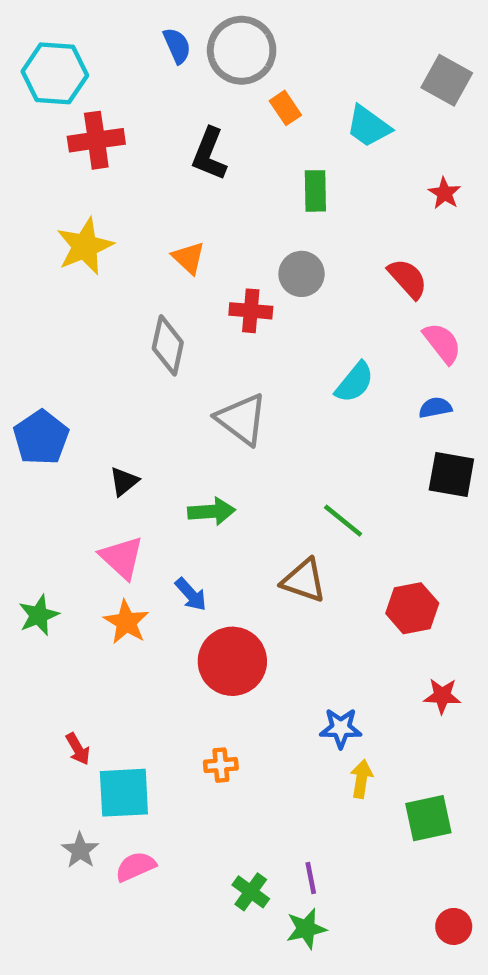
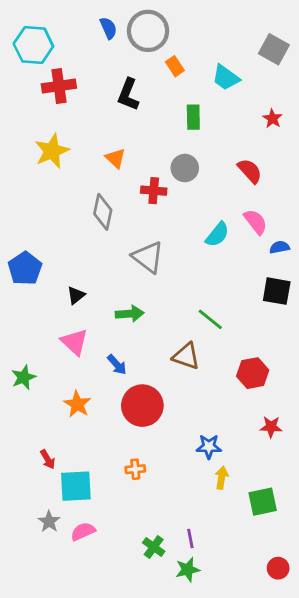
pink semicircle: (442, 343) -> (255, 222), moved
blue semicircle: (435, 408) -> (280, 247), moved
orange star: (126, 622) -> (77, 404), moved

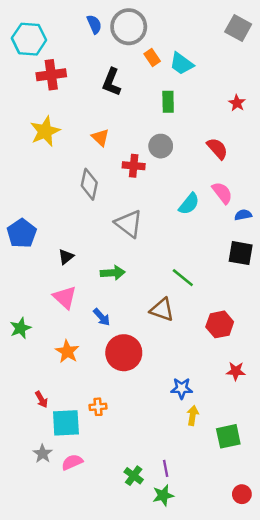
gray square: (274, 49) -> (238, 28), moved
cyan trapezoid: (226, 78) -> (182, 64), moved
orange cross: (135, 469) -> (98, 407), moved

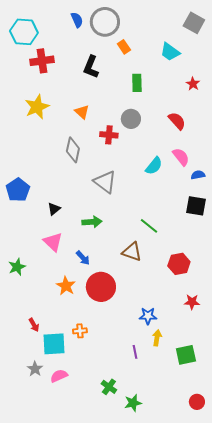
cyan trapezoid: (182, 64) -> (170, 52), moved
orange star: (67, 351) -> (66, 286), moved
purple line: (166, 468) -> (135, 352), moved

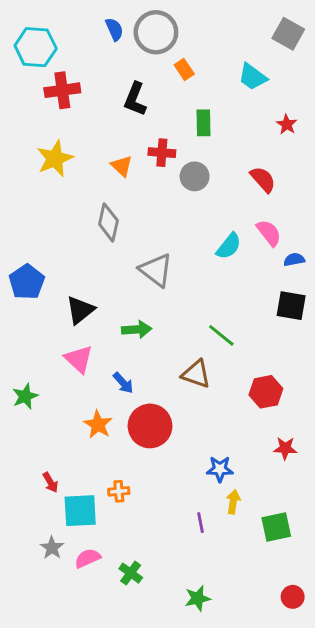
red cross: (109, 135) -> (162, 153), moved
black triangle: (54, 209) -> (80, 310), size x1.5
green cross: (109, 387) -> (131, 573), moved

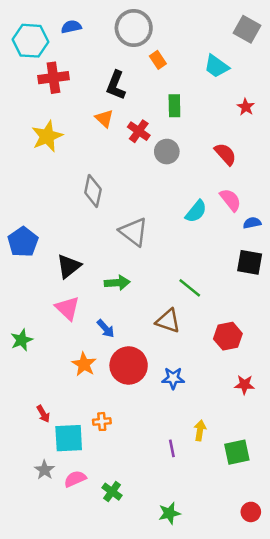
blue semicircle: (114, 29) -> (71, 27), moved, turned -78
red cross: (162, 153) -> (139, 131), turned 30
orange triangle: (122, 166) -> (104, 118), moved
blue star: (220, 469) -> (173, 378), moved

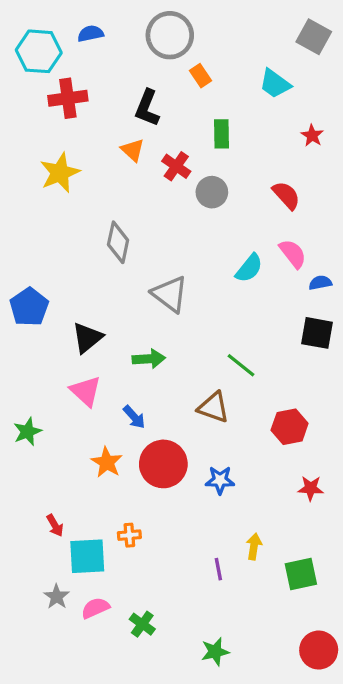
red circle: (251, 512) -> (319, 650), size x1.5

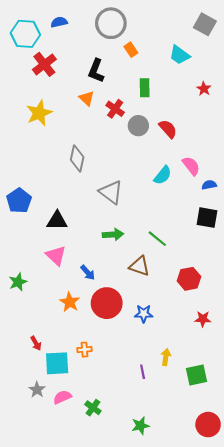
red cross: (68, 98) -> (44, 64), turned -30
red semicircle: (286, 195) -> (168, 129), moved
black triangle: (87, 338) -> (57, 221), turned 40
green arrow: (149, 359) -> (113, 234), moved

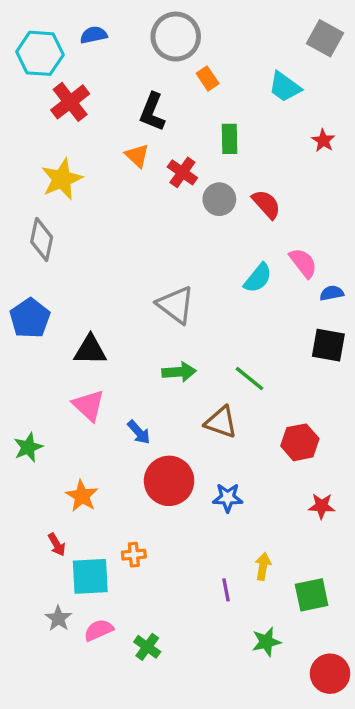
gray diamond: (77, 158) -> (42, 239), moved
orange star: (70, 302) -> (82, 496), moved
green star: (140, 426) -> (266, 642), moved

